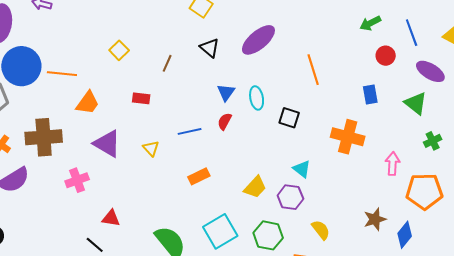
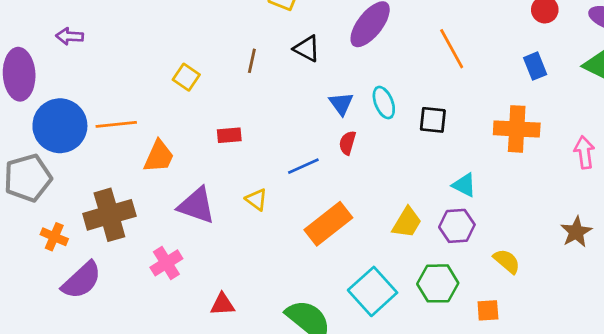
brown line: (167, 63) -> (252, 61), moved
orange rectangle: (199, 176) -> (328, 224), size x1.6

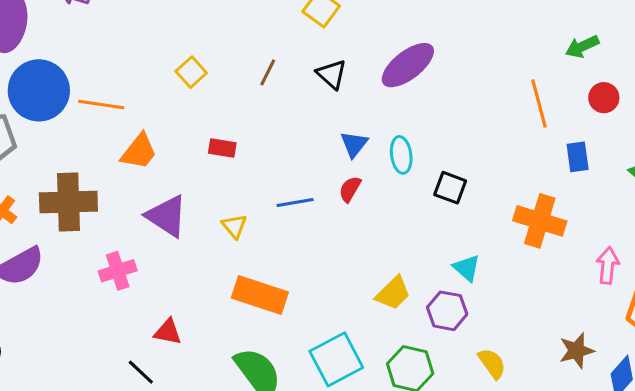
orange line: (452, 49) -> (539, 104), moved
orange rectangle: (328, 224) -> (260, 295), moved, turned 42

